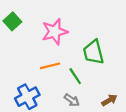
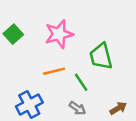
green square: (12, 21) -> (13, 34), moved

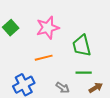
green line: (81, 82) -> (84, 73), moved, turned -56

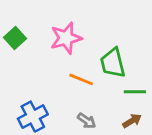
orange line: (44, 58) -> (81, 79), moved, turned 36
green line: (84, 73) -> (135, 92), moved

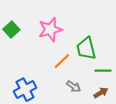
orange line: (81, 79) -> (62, 61), turned -66
gray arrow: (87, 121) -> (73, 86), moved

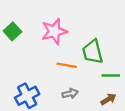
orange line: (62, 61) -> (67, 65), turned 54
gray arrow: (73, 86) -> (70, 94), moved, turned -48

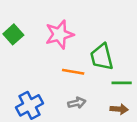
brown arrow: (108, 99) -> (119, 109), turned 35

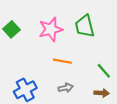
green trapezoid: (102, 57) -> (85, 26), moved
green line: (122, 83) -> (104, 71), turned 49

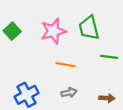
green line: (104, 71) -> (109, 57), moved, turned -42

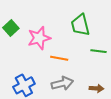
pink star: (53, 31) -> (39, 38), moved
gray arrow: (69, 93) -> (62, 83), size x1.5

